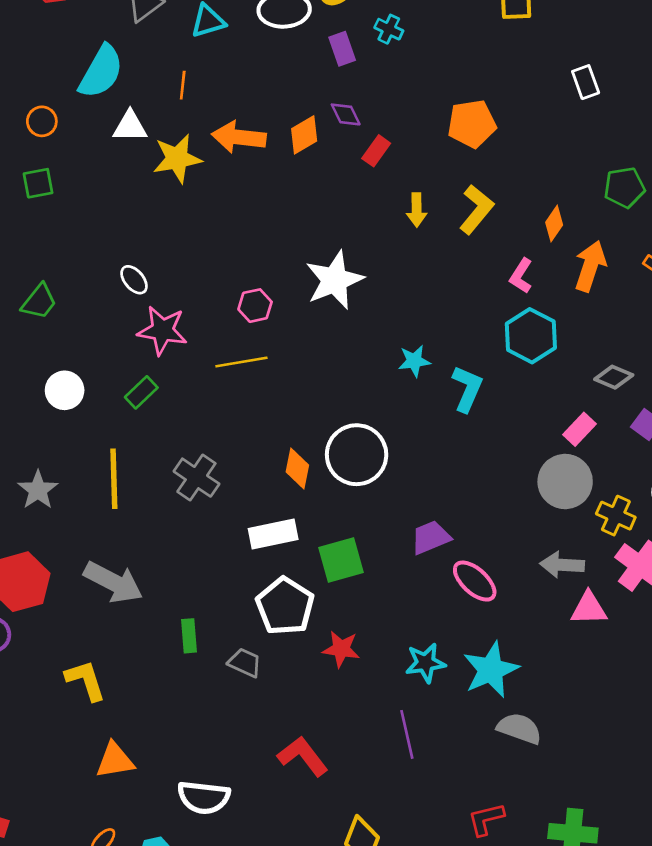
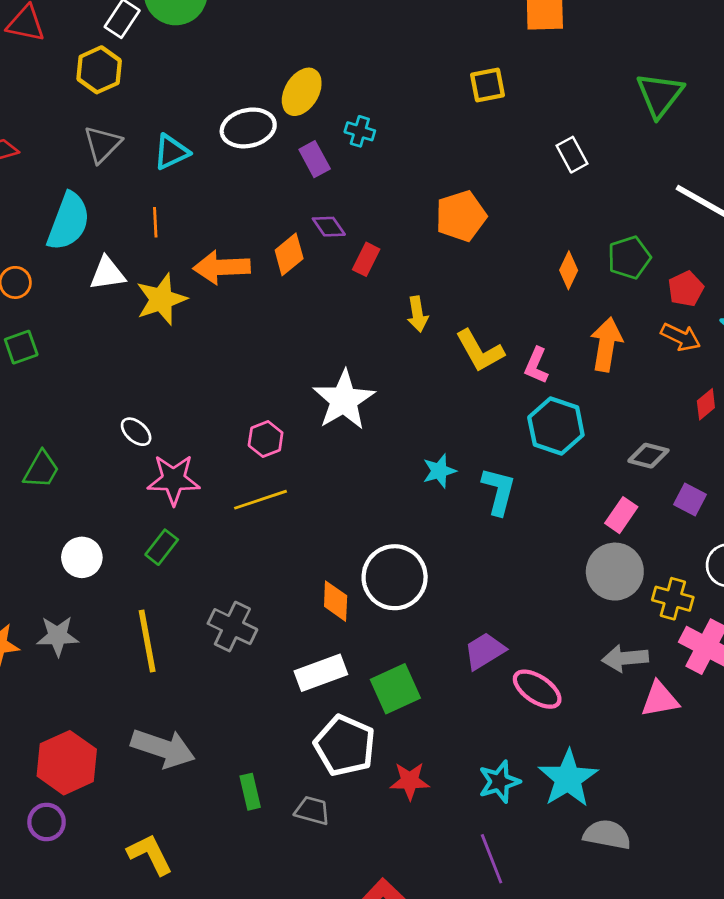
yellow L-shape: (476, 209) -> (480, 351), moved, turned 120
orange diamond: (554, 224) -> (569, 270), moved
gray star: (38, 490) -> (58, 636), moved, turned -30

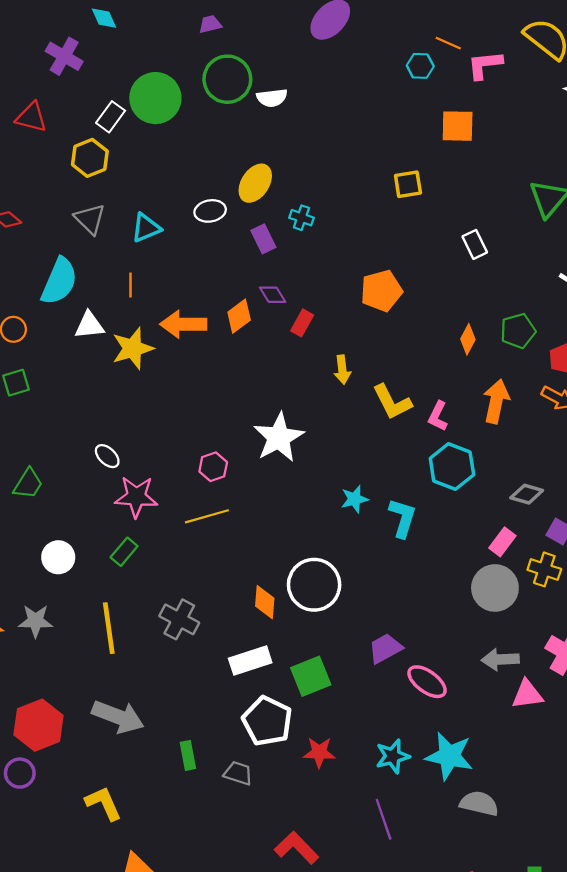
white ellipse: (248, 128) -> (210, 211), size x0.7
gray triangle: (102, 144) -> (90, 219), turned -32
yellow cross: (673, 599) -> (544, 569), moved
cyan star: (568, 778) -> (449, 756), turned -30

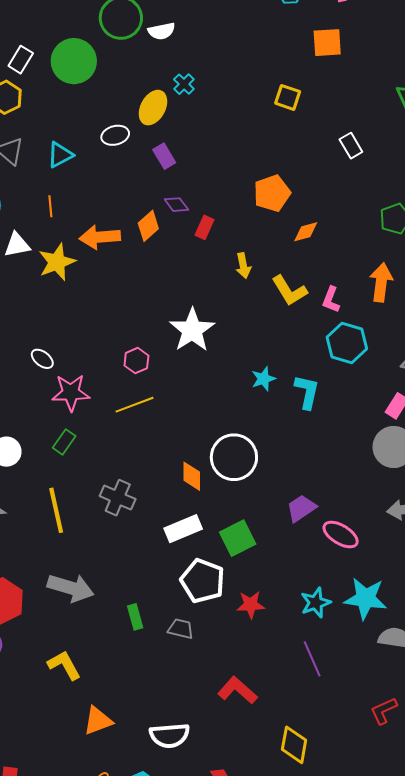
green circle: (155, 98) -> (74, 61), moved
yellow square: (408, 184) -> (288, 97), turned 32
cyan cross: (301, 218) -> (184, 84), moved, turned 30
orange diamond: (468, 339) -> (306, 232), moved, turned 52

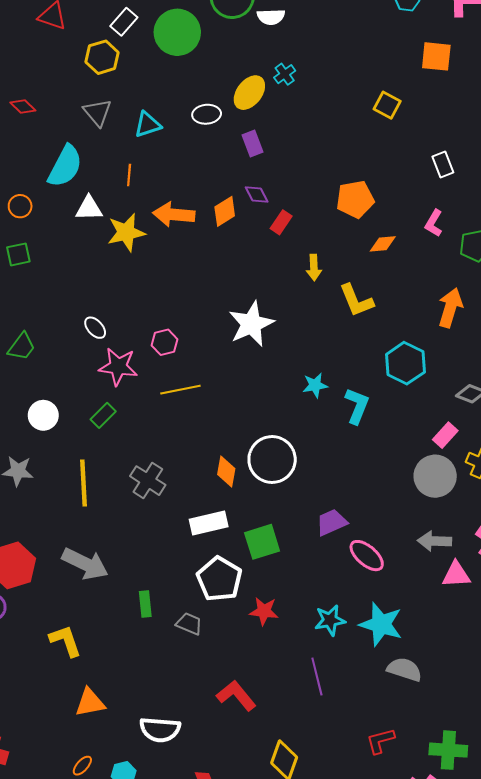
pink L-shape: (331, 300) -> (434, 223), moved
pink hexagon: (136, 361) -> (165, 342), moved

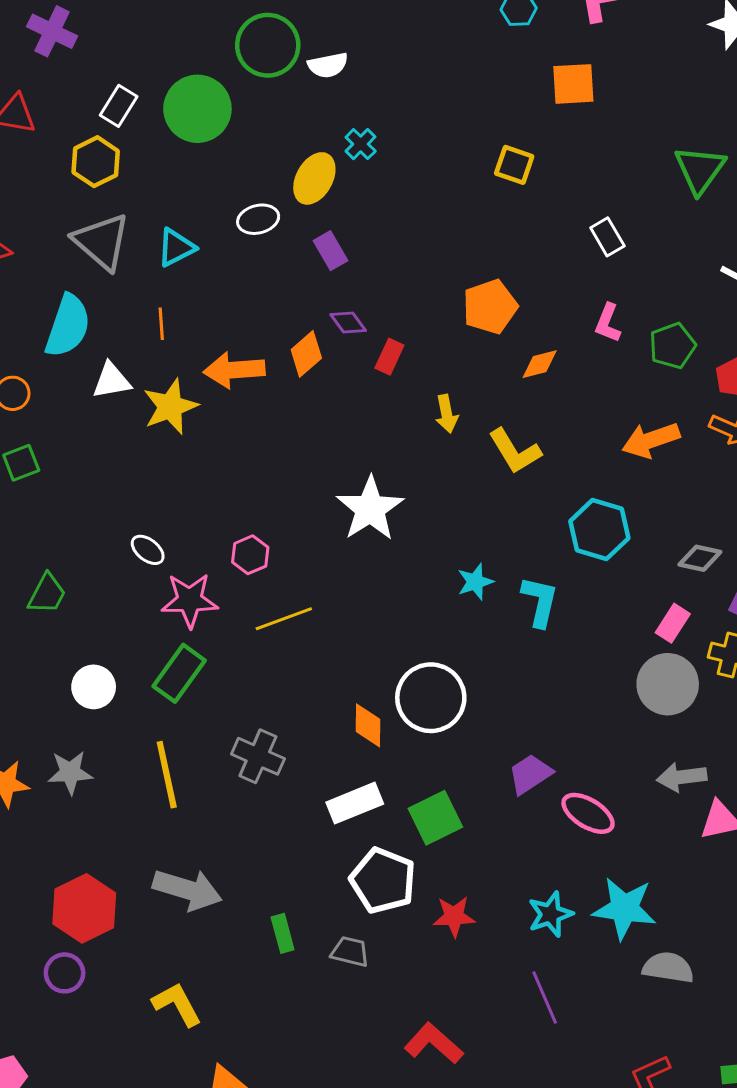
gray triangle: (97, 112) -> (102, 242), size x1.4
orange arrow: (450, 308) -> (651, 440), turned -117
green rectangle: (103, 415) -> (179, 673), size x1.5

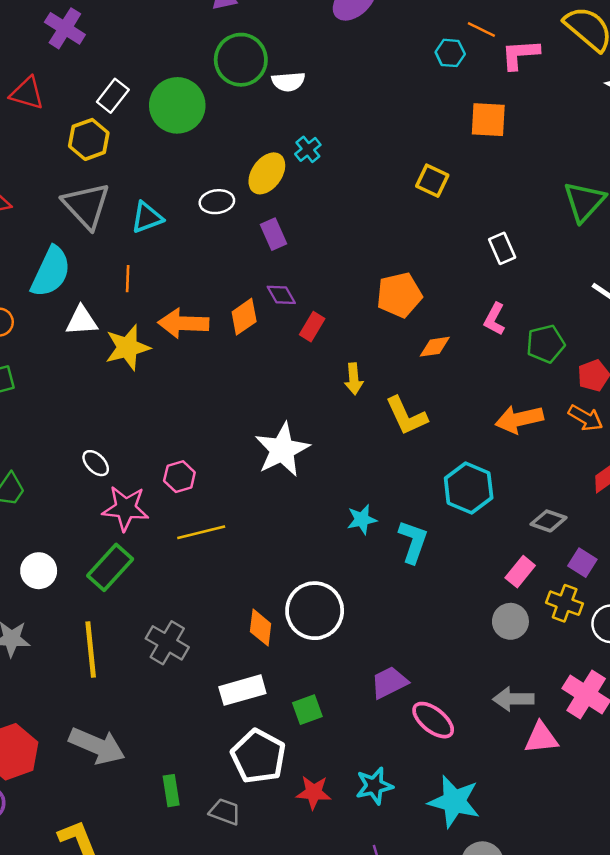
gray circle: (668, 684) -> (510, 621), size x0.7
green square: (435, 818) -> (307, 710), size x0.7
cyan star: (550, 914) -> (374, 786), moved

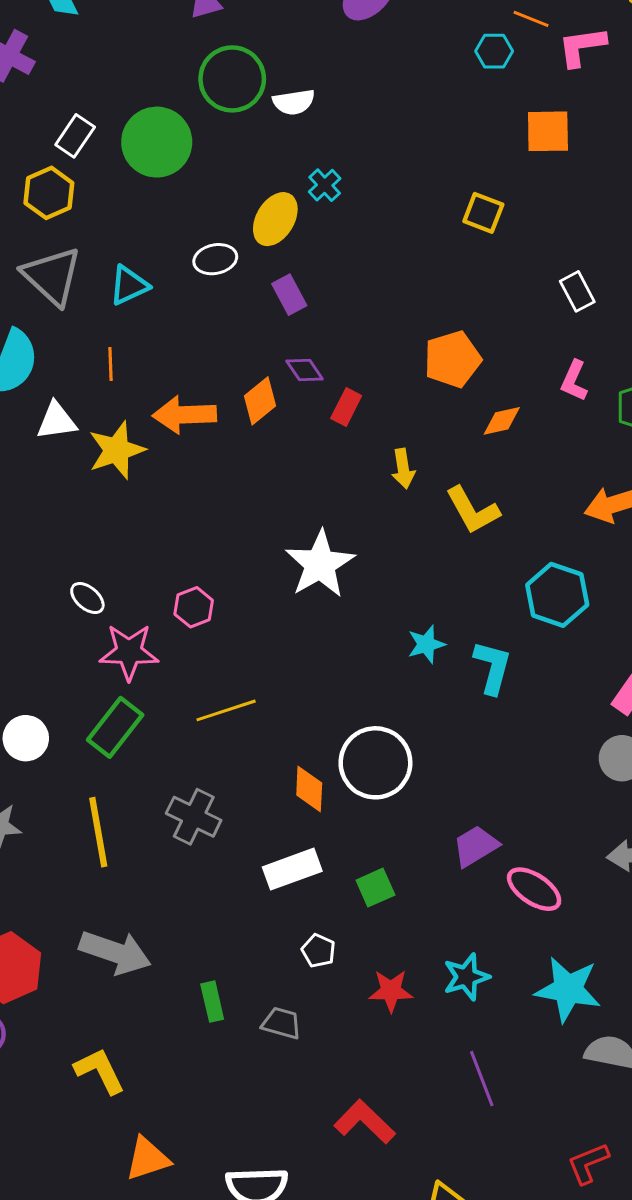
yellow line: (201, 532) -> (226, 710), moved
white pentagon: (258, 756) -> (318, 951), size x0.5

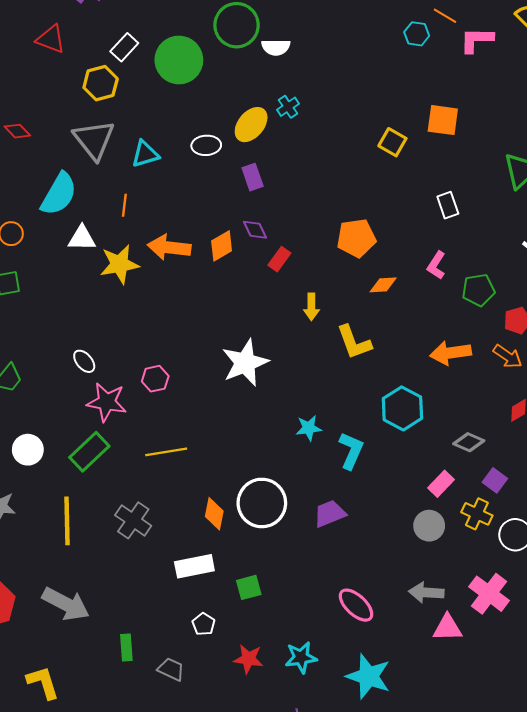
orange square: (548, 131) -> (443, 120), moved
purple trapezoid: (476, 846) -> (330, 513), moved

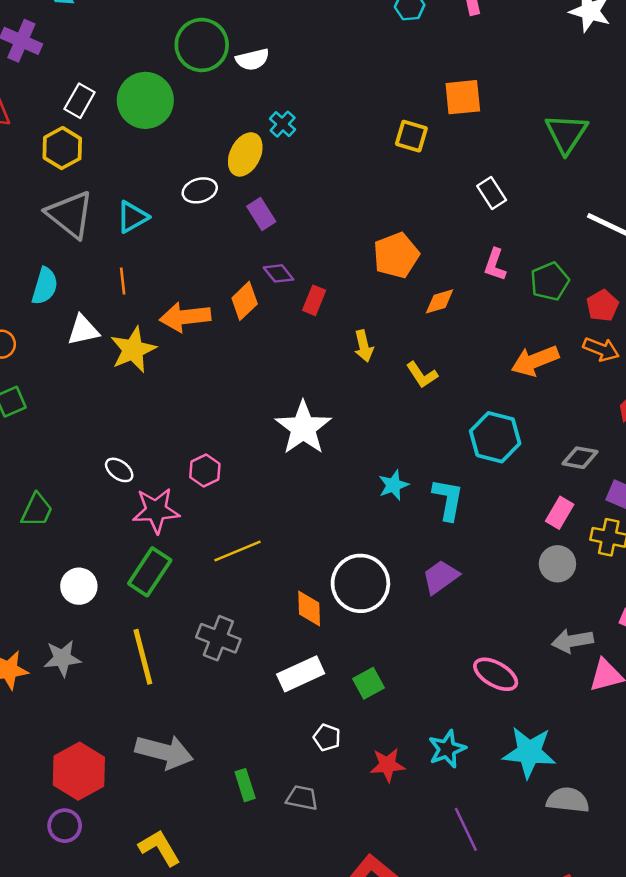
cyan semicircle: (59, 194) -> (45, 286), size x0.7
yellow L-shape: (354, 342) -> (422, 375), size x0.7

